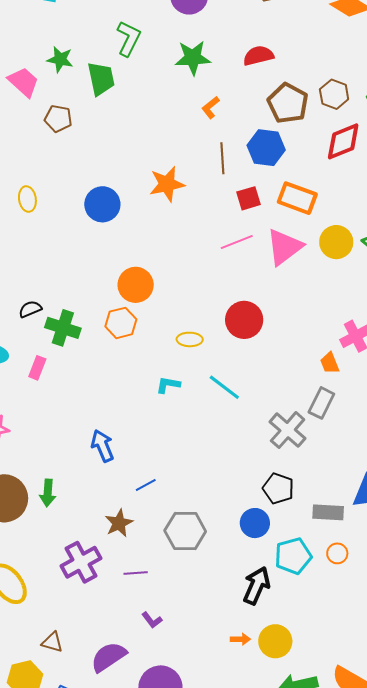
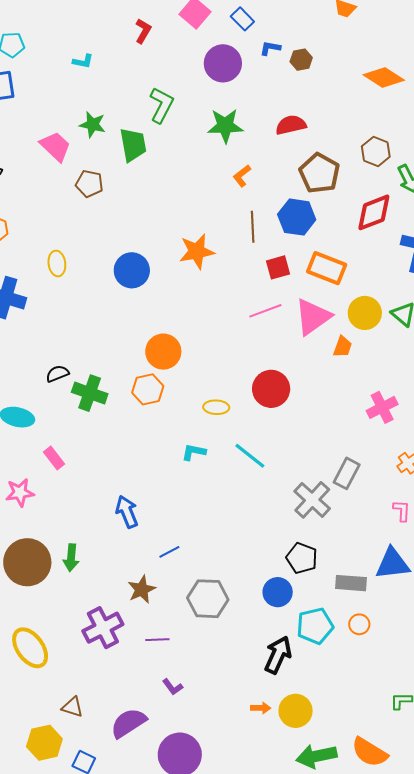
brown hexagon: (334, 94) -> (376, 152), moved
orange trapezoid: (330, 363) -> (343, 347), moved, turned -140
pink rectangle: (37, 368) -> (54, 458), moved, turned -60

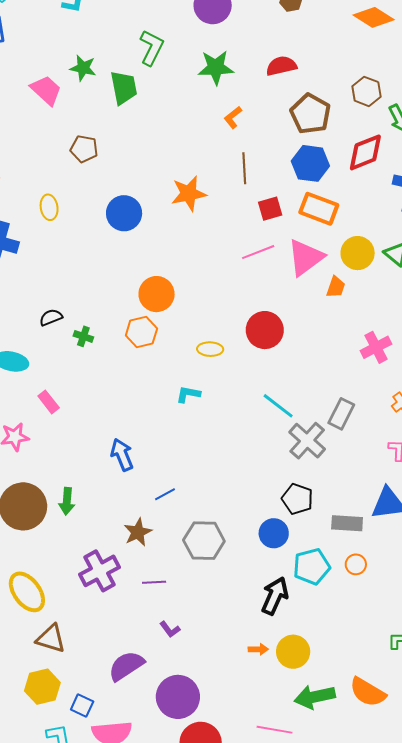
brown pentagon: (89, 184) -> (84, 149), moved
blue hexagon: (297, 217) -> (310, 163), moved
green cross: (90, 393) -> (83, 336), size x0.6
cyan line: (250, 456) -> (278, 406), moved
brown triangle: (72, 707) -> (51, 639), moved, size x1.4

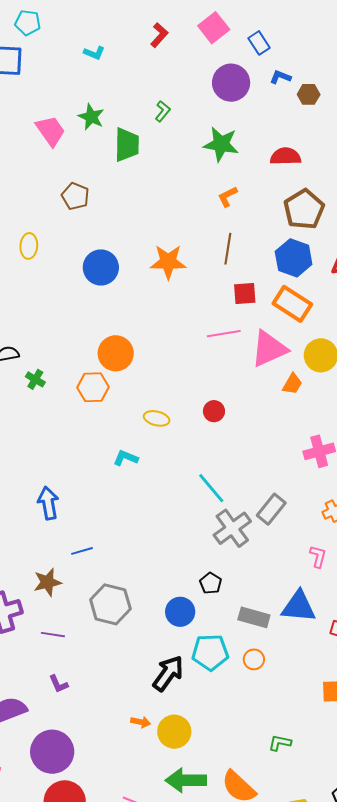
green L-shape: (152, 48) -> (163, 111), size x0.6
red circle: (265, 330) -> (214, 411), size x0.6
black pentagon: (297, 499) -> (211, 583), size x0.7

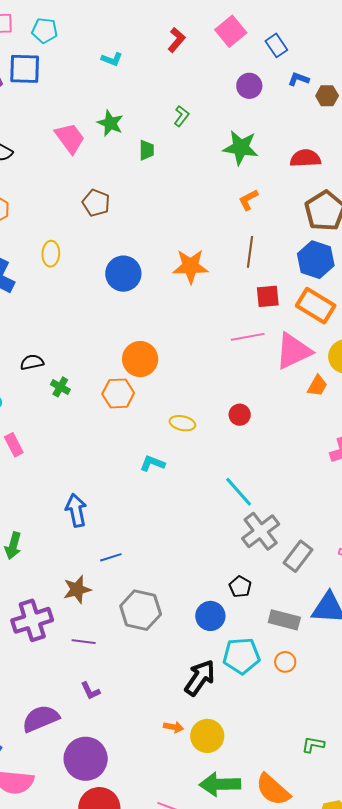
purple circle: (231, 83) -> (249, 86), size x0.7
green trapezoid: (127, 145) -> (147, 150), size x0.6
gray rectangle: (271, 509) -> (298, 556), moved

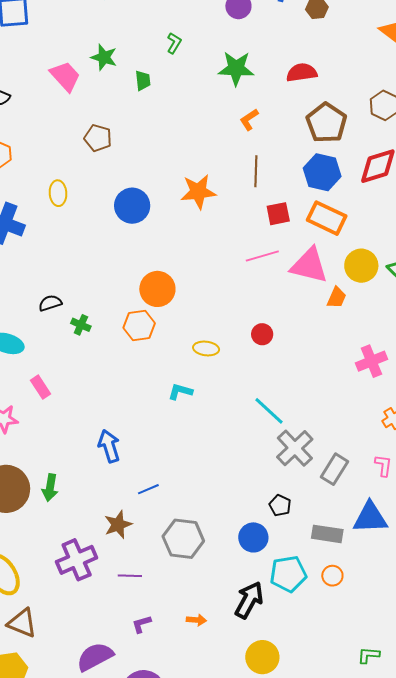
pink triangle: (293, 351) -> (309, 266), turned 45
purple L-shape: (90, 691) -> (142, 624), turned 105
orange arrow: (173, 727) -> (196, 620), moved

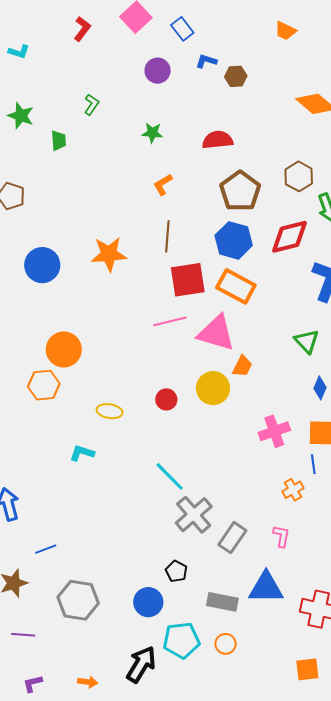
green star: (236, 68) -> (152, 133), size x0.6
red square: (278, 214) -> (188, 280), size x1.5
yellow circle: (361, 266) -> (213, 388), moved

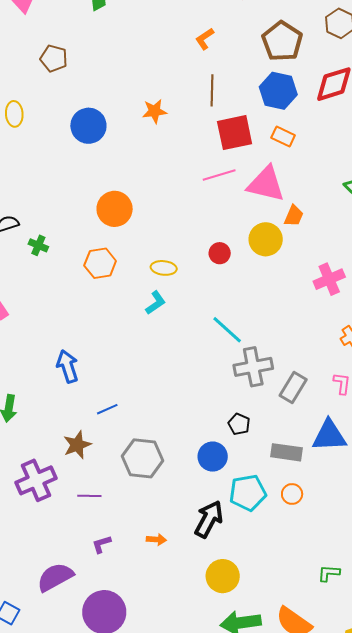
orange star: (109, 254) -> (155, 111), size x0.7
orange rectangle: (236, 286) -> (283, 136), size x0.6
orange hexagon: (44, 385) -> (100, 263), moved
cyan L-shape: (82, 453) -> (156, 303), moved, turned 130
gray cross: (194, 515) -> (253, 367), turned 33

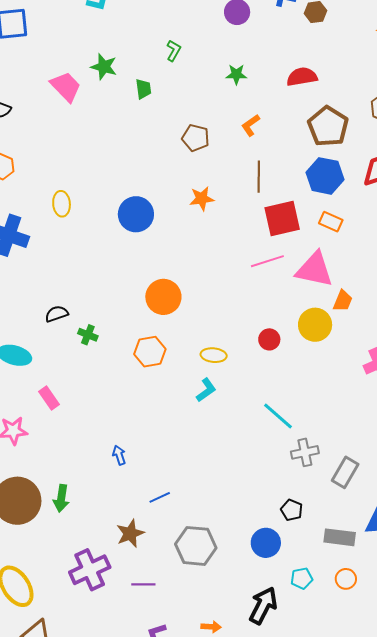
brown pentagon: (54, 58) -> (196, 138), moved
blue arrow: (68, 366) -> (119, 455), size x0.6
gray cross: (253, 367) -> (305, 452), size x0.7
cyan pentagon: (248, 493) -> (302, 578), size x0.6

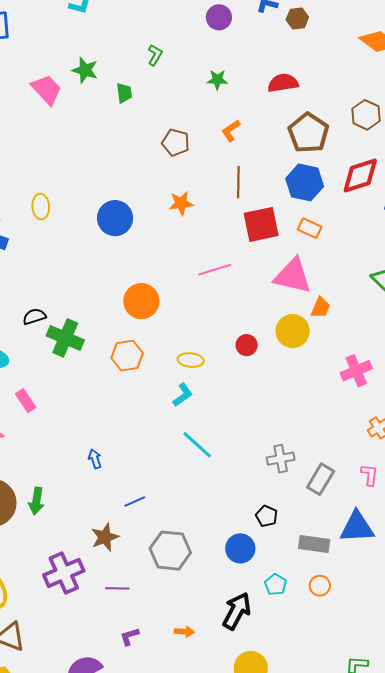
pink line: (267, 261) -> (215, 270), moved
green cross: (88, 335) -> (65, 338), size x1.8
cyan line: (278, 416) -> (197, 445), moved
cyan pentagon: (302, 578) -> (276, 585), turned -30

